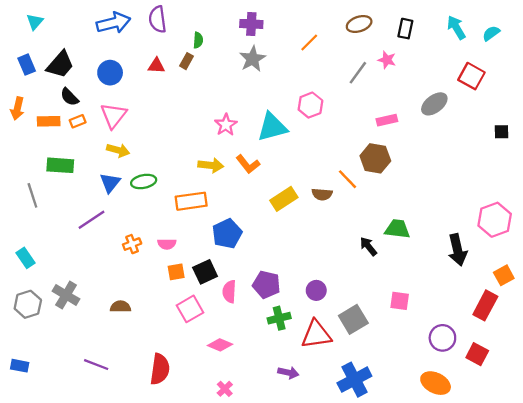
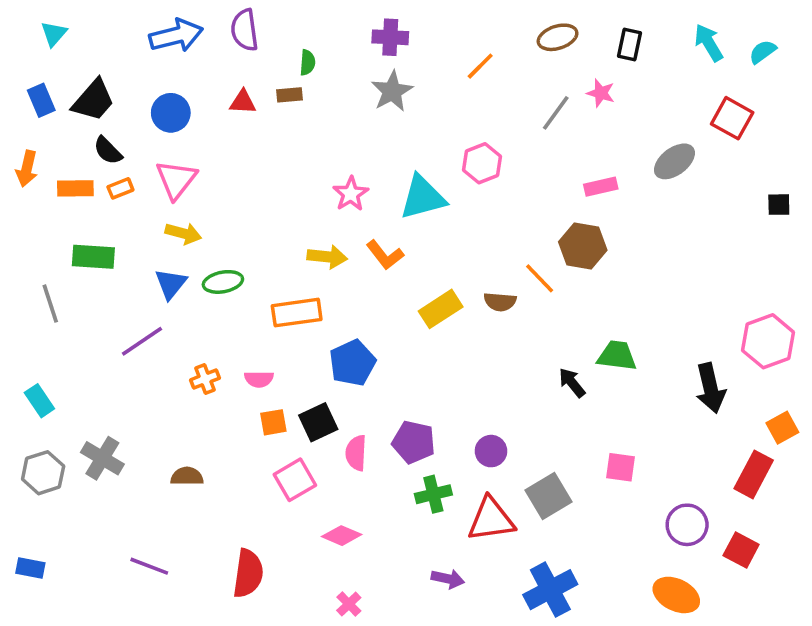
brown rectangle: (186, 61) -> (289, 95), turned 56

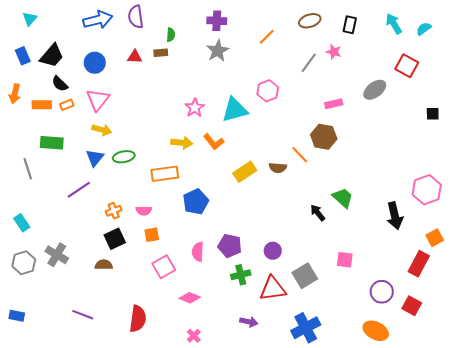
green trapezoid: (617, 356) -> (343, 198), turned 35
black square: (318, 422) -> (115, 239), moved

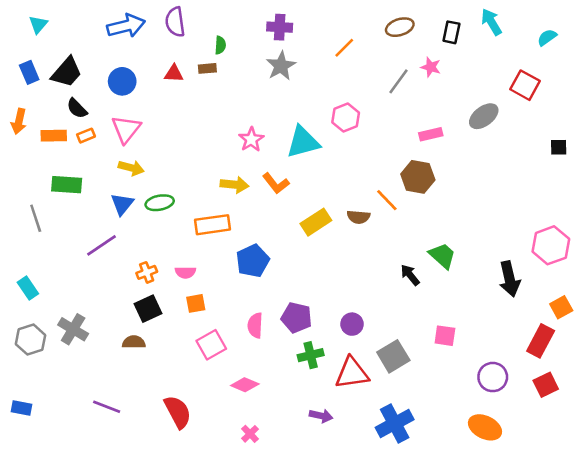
cyan arrow: (394, 24) -> (491, 22), moved
red square: (412, 306) -> (546, 385), moved, turned 36
red semicircle: (138, 319) -> (178, 412), turned -36

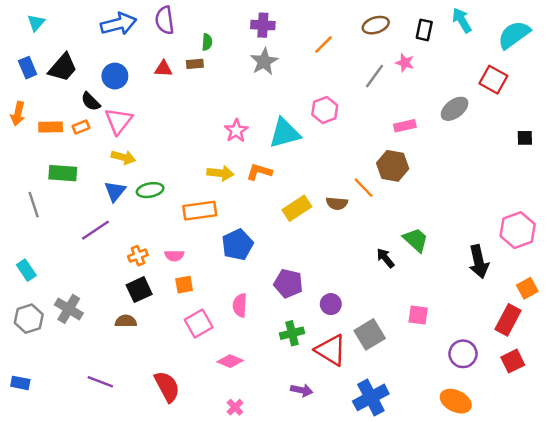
cyan semicircle: (547, 37) -> (514, 35), size x1.8
black semicircle: (77, 108) -> (91, 102), moved
orange L-shape: (276, 183) -> (259, 172), turned 145
purple pentagon: (296, 318) -> (288, 283), moved
red triangle: (352, 373) -> (331, 350), turned 40

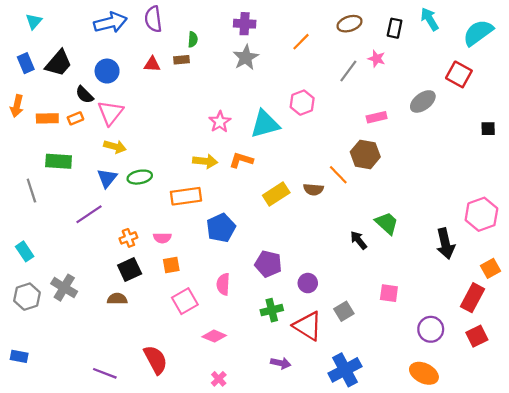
gray square: (370, 334) -> (344, 311), size x0.7
purple line: (100, 382) -> (105, 373), moved

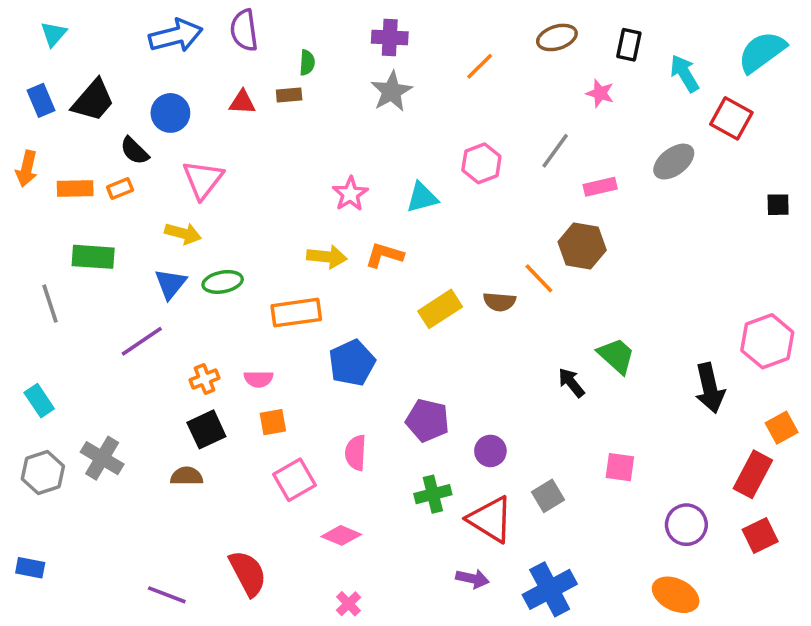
cyan arrow: (430, 19) -> (685, 73), moved
gray line: (348, 71) -> (555, 151), moved
pink triangle: (110, 113) -> (203, 180), moved
cyan triangle: (265, 124) -> (422, 197), size x0.7
purple arrow: (281, 363) -> (472, 579), moved

